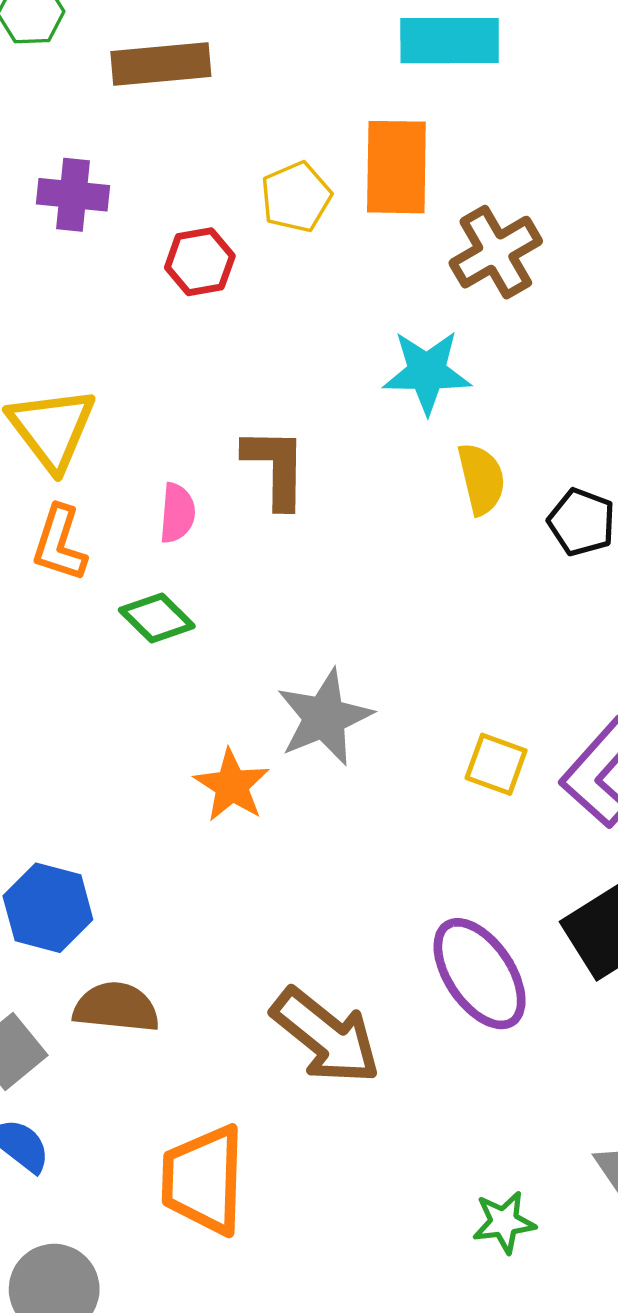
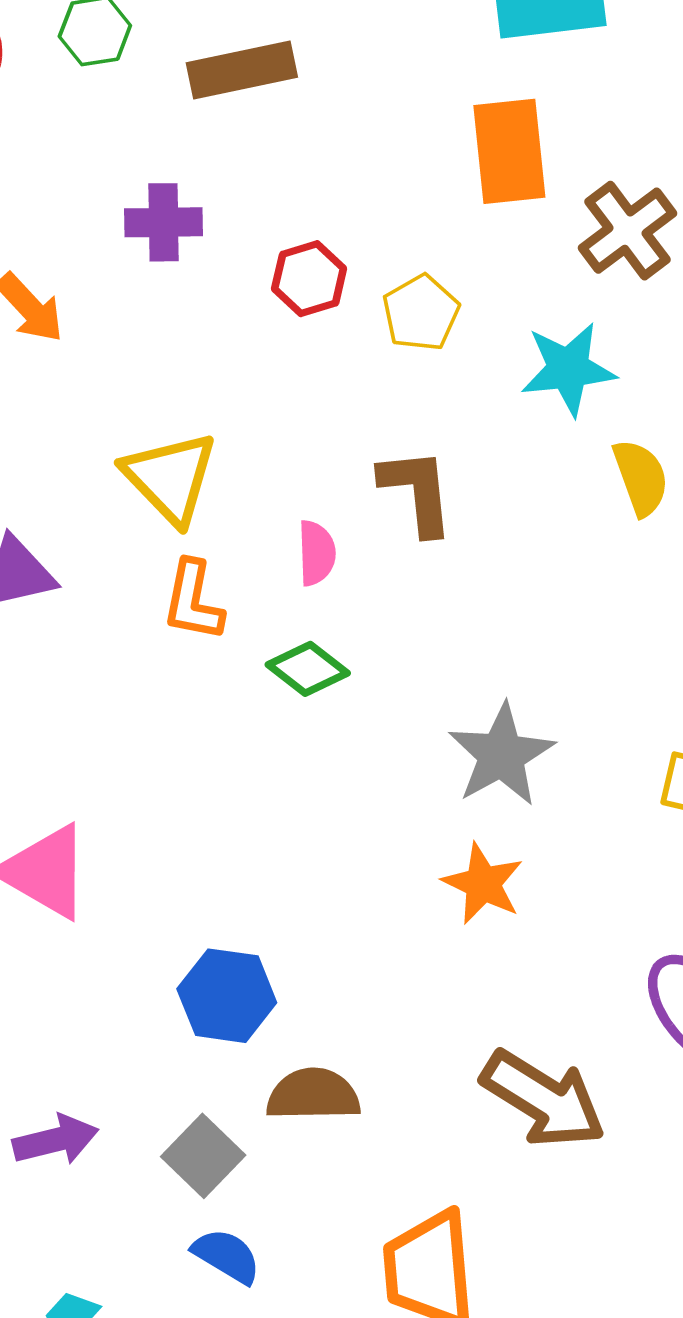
yellow pentagon: (296, 197) -> (421, 313), moved
orange star: (232, 785) -> (483, 884), moved

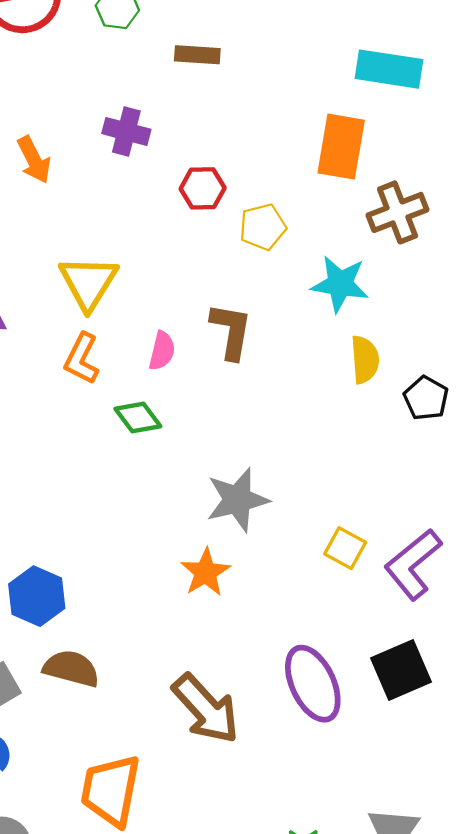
brown rectangle: (242, 70) -> (197, 55), size x0.7

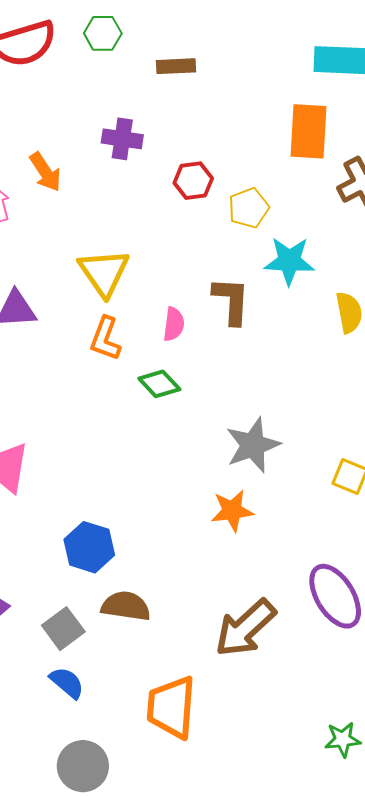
cyan star: (340, 284) -> (289, 261), moved
orange star: (205, 572) -> (232, 511), turned 30
brown arrow: (206, 709) -> (245, 628), turned 96

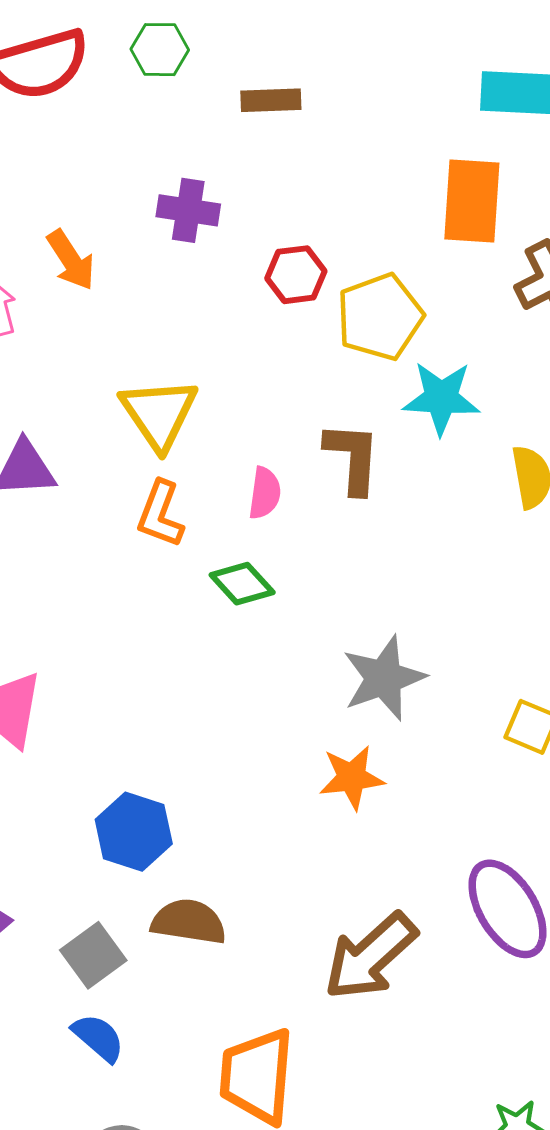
yellow pentagon: (249, 208) -> (380, 317), size x1.4

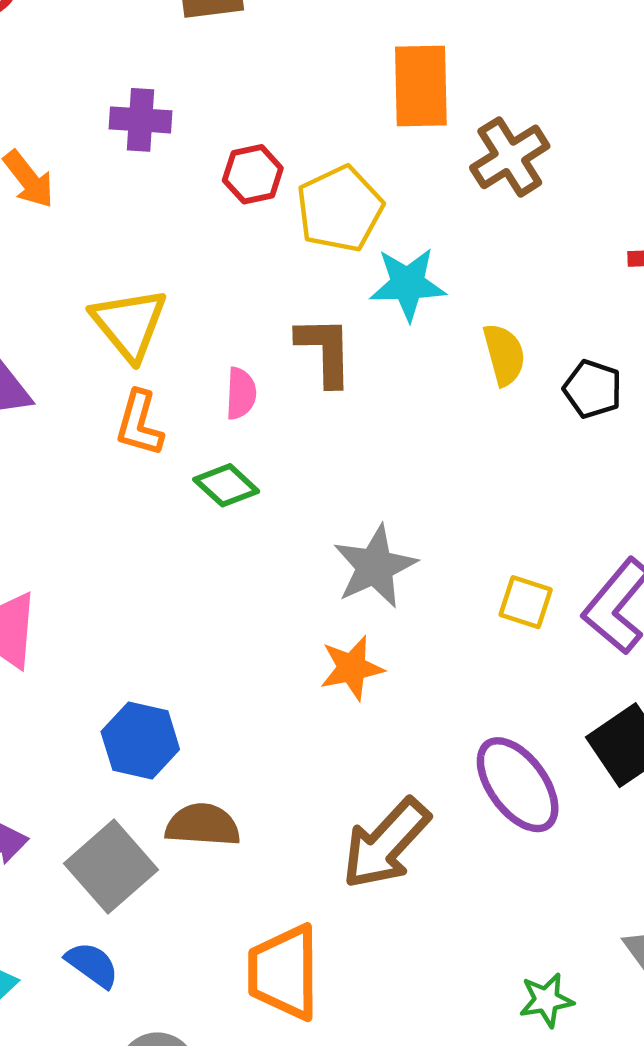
gray square: (93, 955) -> (111, 867), size x1.4
blue semicircle: (98, 1038) -> (92, 965), moved

